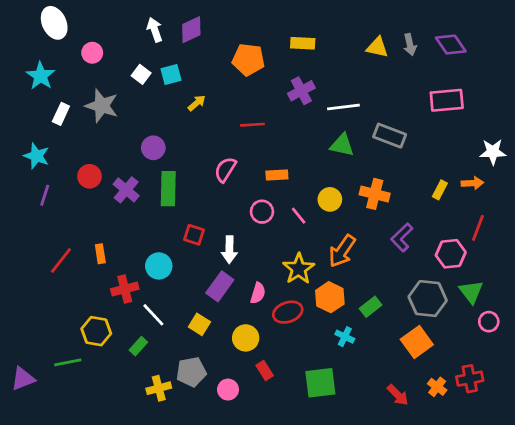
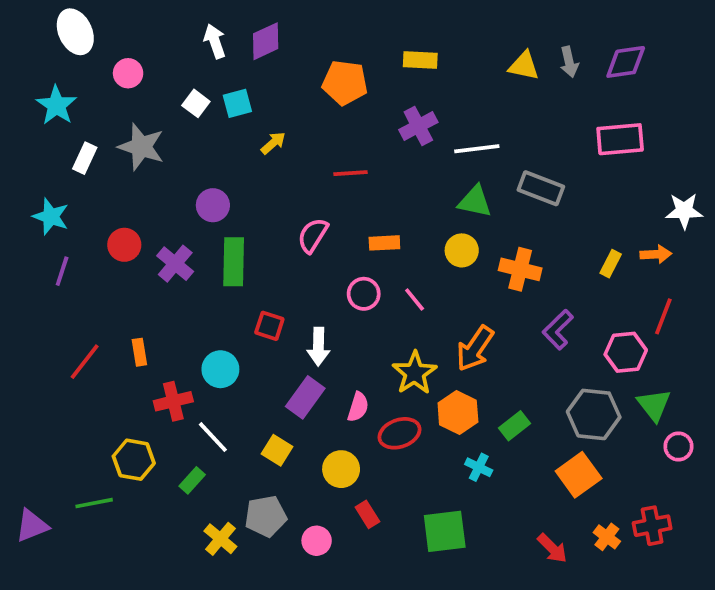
purple diamond: (451, 45) -> (626, 62), turned -64
yellow circle: (330, 199) -> (462, 250), moved
yellow cross: (159, 388) -> (220, 539), turned -35

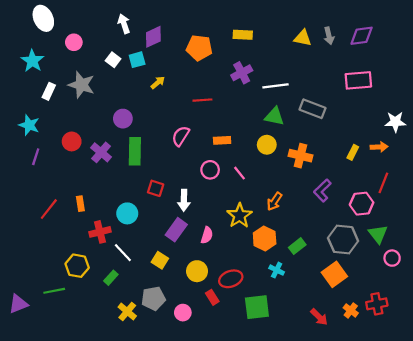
purple diamond: (266, 41) -> (153, 37), moved
orange arrow: (475, 348) -> (274, 201), size x0.7
red ellipse: (399, 433) -> (231, 279), moved

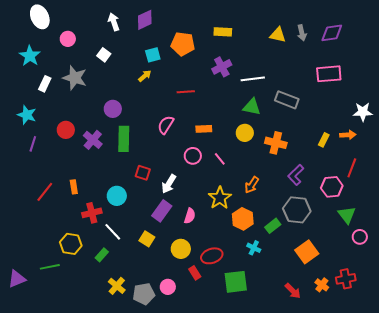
purple diamond: (153, 37) -> (145, 20), moved
cyan square: (137, 60) -> (153, 55), moved
white arrow: (184, 200) -> (169, 184), turned 30
gray hexagon: (343, 240) -> (297, 210), moved
gray pentagon: (153, 298) -> (144, 294), moved

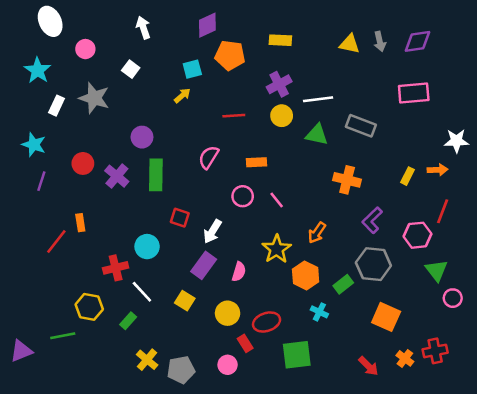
purple diamond: (145, 20) -> (207, 25), moved
yellow circle: (245, 133) -> (282, 116), moved
orange rectangle: (74, 187) -> (80, 223), moved
orange square: (307, 252) -> (386, 317), turned -30
pink circle: (168, 287) -> (228, 365), moved

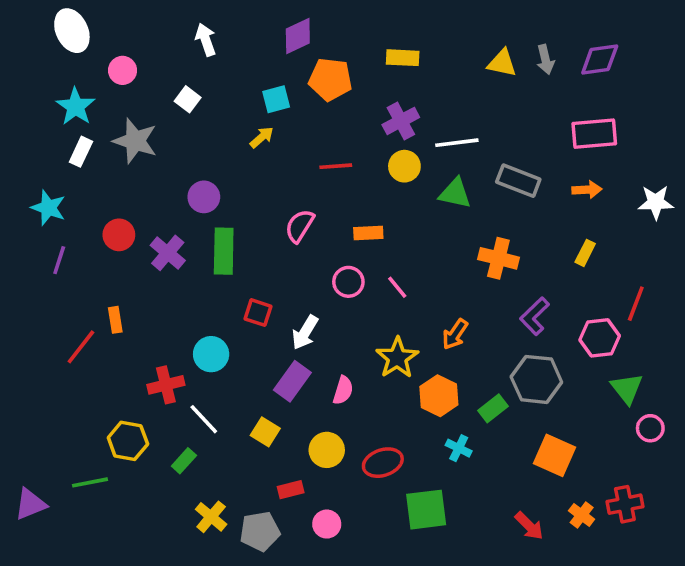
cyan star: (38, 70) -> (76, 107), moved
orange arrow: (438, 170) -> (587, 190), moved
red rectangle: (245, 343) -> (291, 490), moved, turned -72

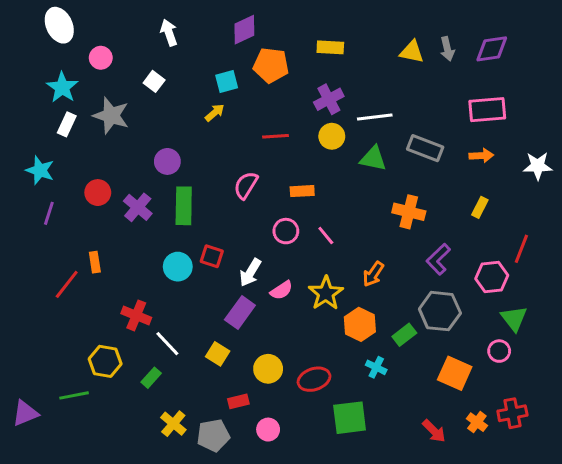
cyan circle: (211, 354) -> (178, 267), moved
red cross: (166, 385) -> (136, 315), turned 36
pink semicircle: (343, 390) -> (281, 290), moved, turned 40
pink circle: (650, 428) -> (499, 351), moved

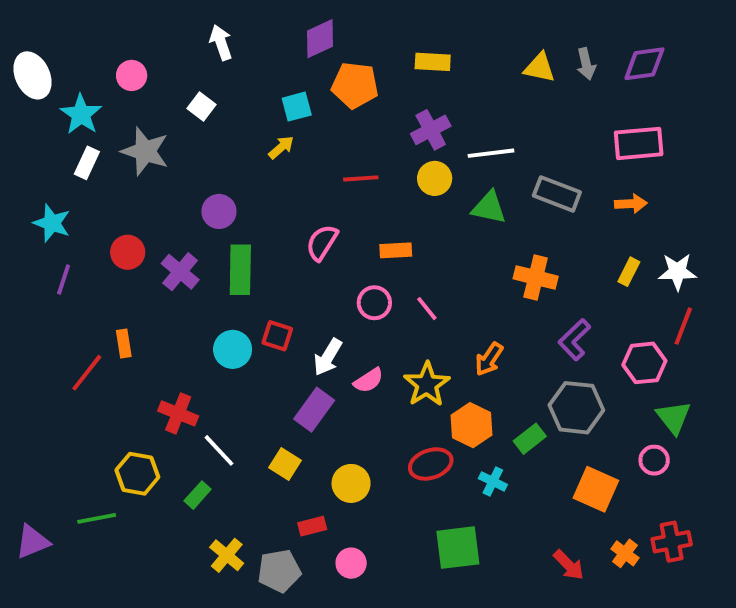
white ellipse: (59, 25) -> (32, 75), moved
white star: (538, 166) -> (677, 272), moved
red ellipse: (314, 379) -> (431, 464), moved

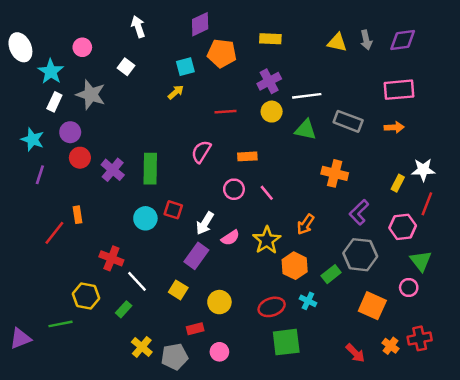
purple circle: (219, 211) -> (70, 132), moved
yellow rectangle: (629, 272) -> (398, 183), moved
red ellipse: (431, 464) -> (272, 307), moved

